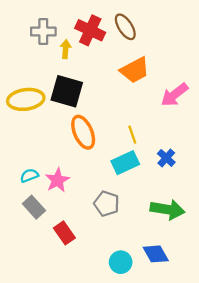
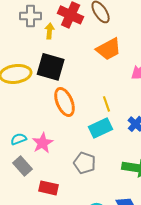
red rectangle: (64, 233) -> (49, 188), turned -42

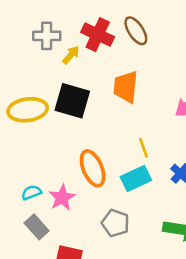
yellow arrow: (50, 31) -> (71, 55), turned 35
orange trapezoid: (109, 49) -> (126, 87), moved, turned 124
orange ellipse: (65, 102) -> (93, 168), moved

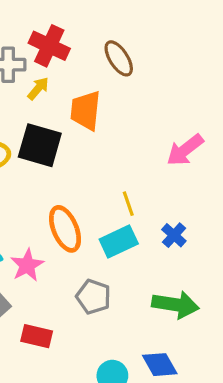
red cross: (98, 35) -> (49, 46), moved
orange trapezoid: (126, 87) -> (86, 110), moved

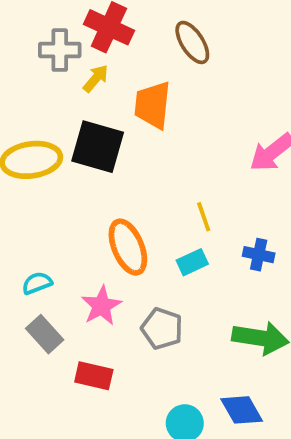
blue cross: (174, 235) -> (259, 255), turned -30
cyan rectangle: (119, 241) -> (192, 262), size x0.7
pink star: (27, 265) -> (101, 306), moved

